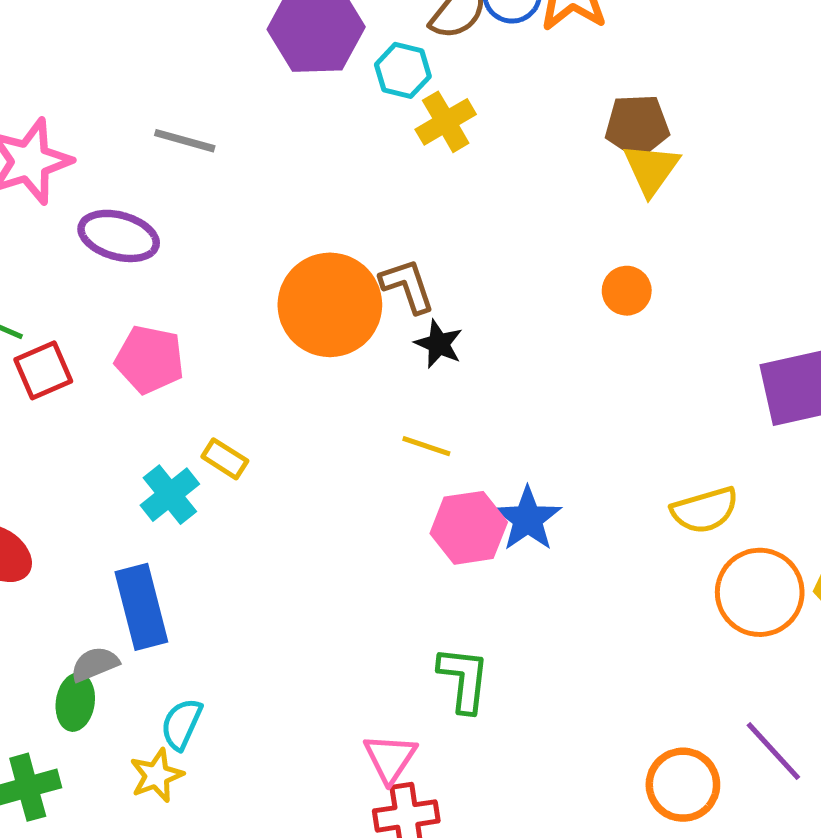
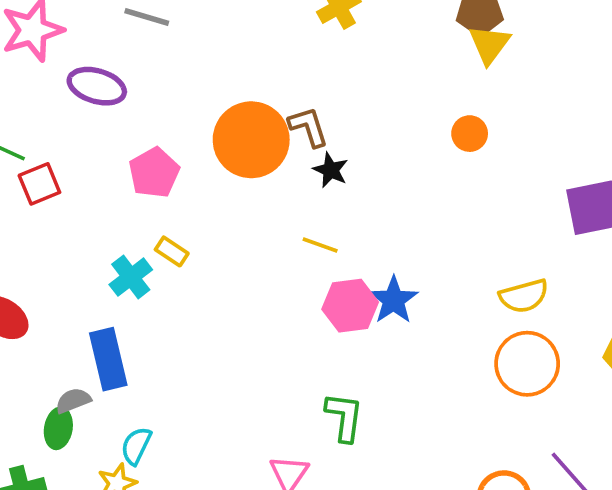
pink pentagon: (150, 359) -> (154, 173), moved, turned 30
orange circle: (760, 592) -> (527, 364), moved

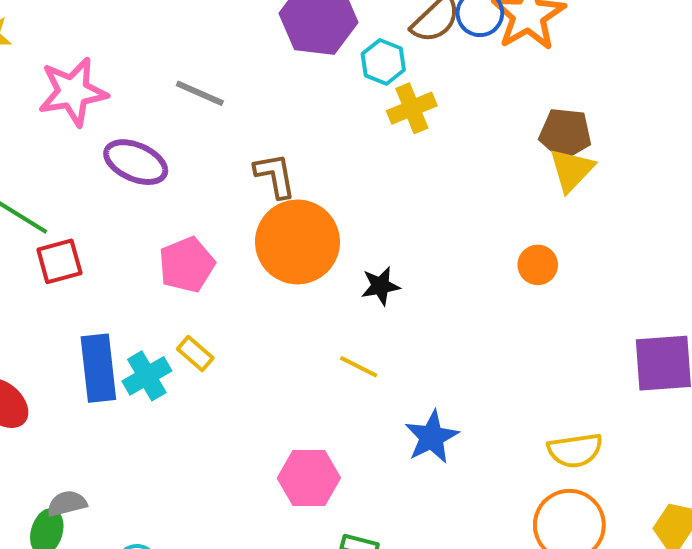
brown L-shape: (308, 127) -> (275, 175), moved
black star: (331, 170) -> (380, 286), turned 30
pink hexagon: (350, 306) -> (309, 478), moved
blue rectangle: (108, 359) -> (98, 368), moved

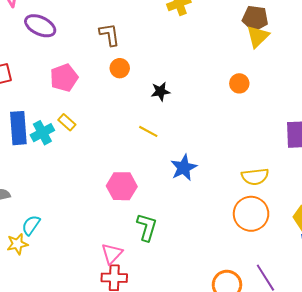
orange circle: (297, 242) -> (120, 68), size x0.5

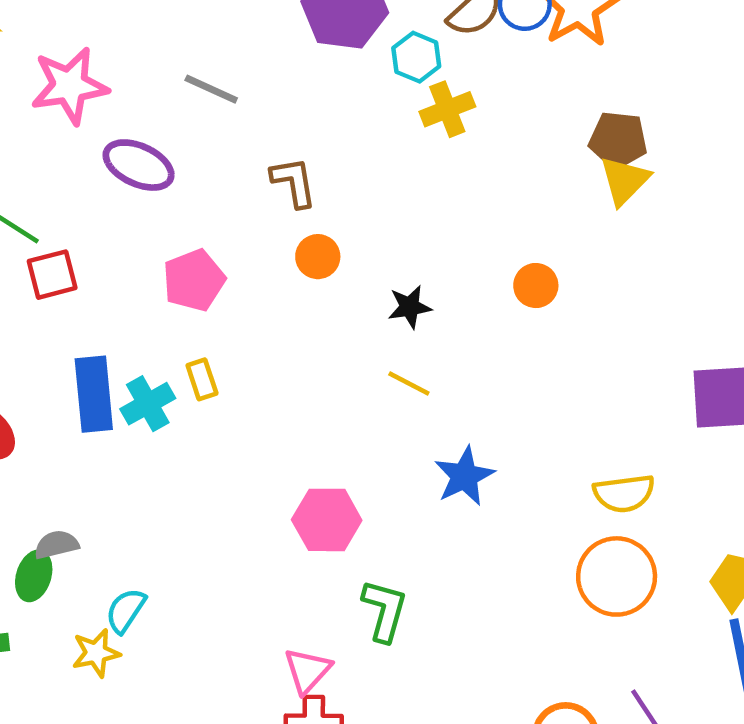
orange circle: (239, 83) -> (536, 286), moved
yellow rectangle: (67, 122) -> (202, 379), turned 30
yellow line: (148, 131) -> (409, 383), moved

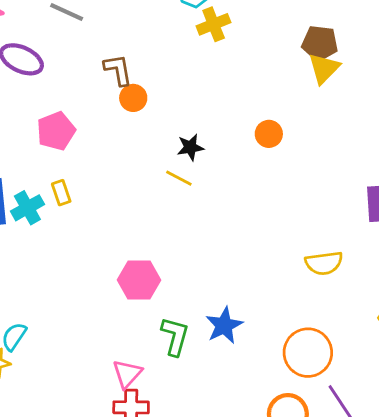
orange circle: (318, 257) -> (133, 98), moved
yellow line: (409, 383) -> (179, 178), moved
blue star: (464, 476) -> (224, 325), moved
orange circle: (617, 576) -> (308, 353), moved

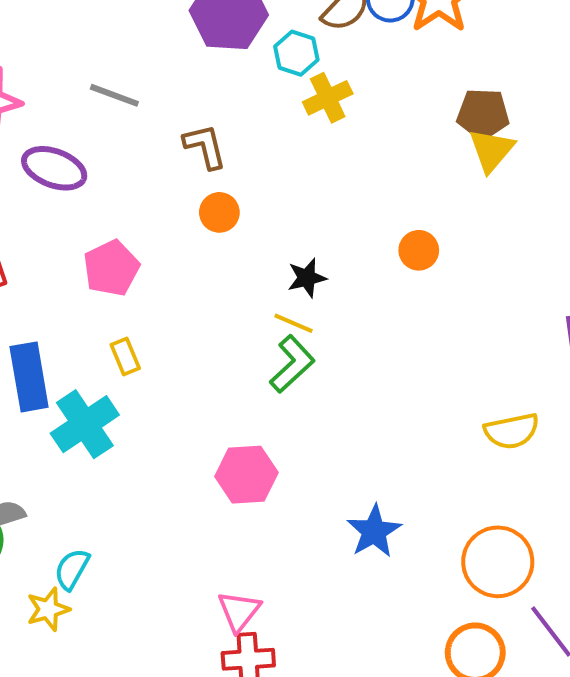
brown L-shape: (118, 70) -> (205, 146), moved
cyan cross: (27, 208) -> (85, 424), moved, size x1.4
green L-shape: (175, 336) -> (292, 364), moved, turned 36

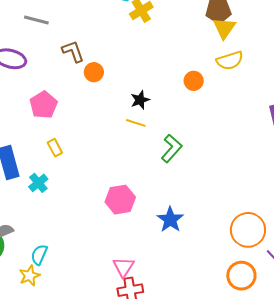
brown L-shape: (205, 146) -> (73, 51), moved
green L-shape: (292, 364) -> (171, 148), moved
cyan cross: (85, 424) -> (38, 183), size x0.6
yellow semicircle: (512, 431) -> (230, 61), moved
blue star: (374, 531) -> (170, 220), moved

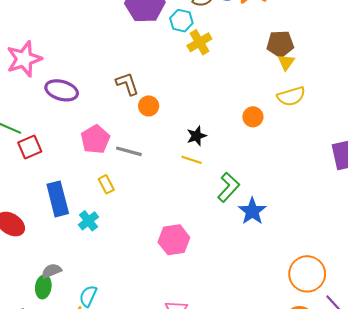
gray line: (36, 20) -> (129, 151), moved
yellow triangle: (224, 28) -> (286, 62), size x0.7
blue star: (170, 220) -> (252, 211), moved

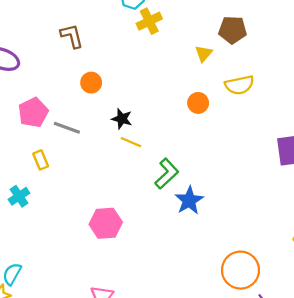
yellow triangle: (286, 62) -> (204, 54), moved
brown L-shape: (127, 84) -> (72, 36), moved
black star: (197, 136) -> (122, 119), moved, turned 30

